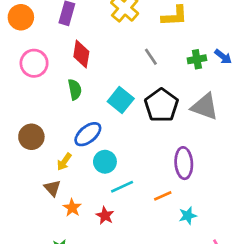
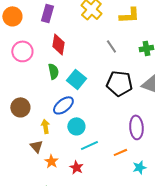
cyan square: (121, 100) -> (76, 79), moved
black pentagon: (161, 105) -> (119, 83), turned -30
yellow arrow: (64, 162) -> (45, 126), turned 136

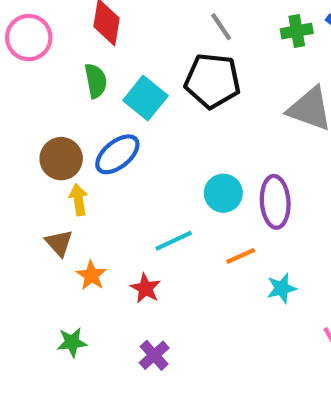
black pentagon: (119, 83) -> (212, 81), moved
brown circle: (20, 107) -> (61, 159), moved
cyan circle: (76, 126) -> (223, 193), moved

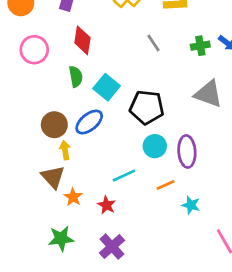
black pentagon: (212, 81) -> (147, 107), moved
brown triangle: (59, 243) -> (53, 177), size x1.4
cyan star: (282, 288) -> (191, 205), turned 30
green star: (72, 342) -> (61, 239), size x1.4
purple cross: (154, 355) -> (112, 247), size x1.4

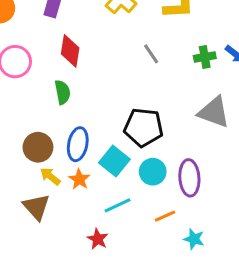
cyan square: (107, 87) -> (114, 161), moved
blue ellipse: (89, 122) -> (78, 144), turned -40
yellow arrow: (65, 150) -> (50, 176), turned -42
orange star: (73, 197) -> (79, 179), moved

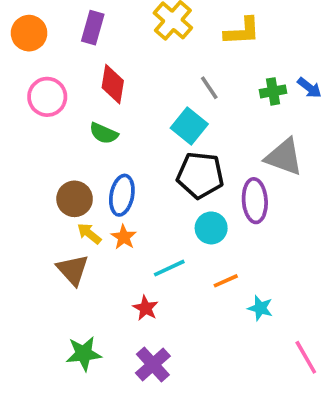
green semicircle: (62, 92) -> (104, 133), turned 125
cyan square: (114, 161) -> (189, 126), moved
purple ellipse: (189, 178) -> (255, 201), moved

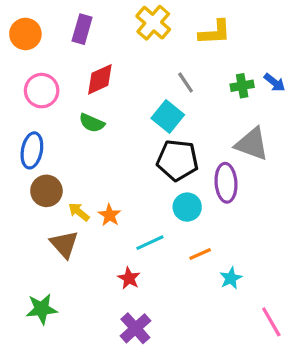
red diamond: (113, 84) -> (100, 79), turned 56
blue ellipse: (122, 195) -> (32, 150), moved
brown circle: (75, 199) -> (46, 191), moved
cyan star: (260, 308) -> (231, 278), turned 30
green star: (84, 354) -> (42, 309), moved

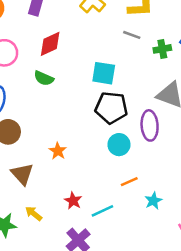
gray line: (186, 82) -> (132, 35), moved, turned -36
cyan square: (168, 116) -> (104, 73), turned -30
yellow arrow: (79, 212) -> (34, 213), moved
cyan line: (150, 243) -> (102, 211), moved

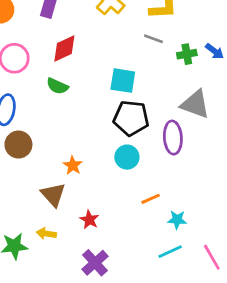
cyan circle: (119, 145) -> (127, 157), moved
brown triangle: (22, 174) -> (53, 195), moved
cyan star: (153, 201) -> (177, 220), turned 30
cyan line: (102, 211) -> (170, 252), moved
yellow arrow: (34, 213) -> (46, 234), turned -30

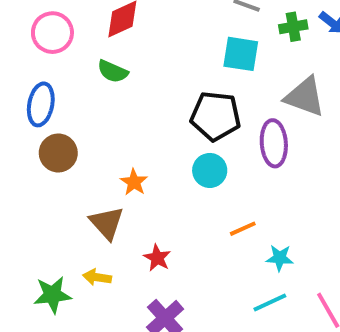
cyan square: (123, 81) -> (241, 54), moved

